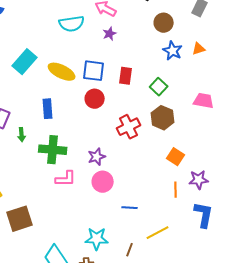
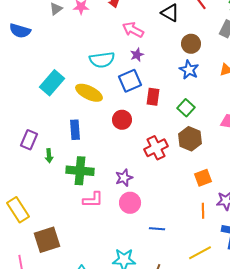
cyan semicircle: (72, 24) -> (102, 60), moved
blue star: (173, 51) -> (189, 70), moved
blue square: (94, 71) -> (130, 81), moved, turned -30
orange square: (176, 157) -> (203, 178), turned 36
yellow line: (158, 233) -> (200, 253), moved

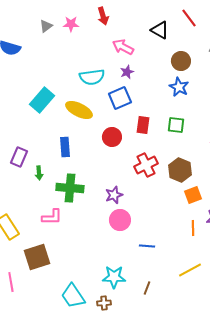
red rectangle: (153, 97) -> (143, 125), moved
green square: (186, 108) -> (176, 125), turned -36
brown hexagon: (190, 139) -> (180, 170), moved
pink L-shape: (93, 200) -> (52, 217), moved

